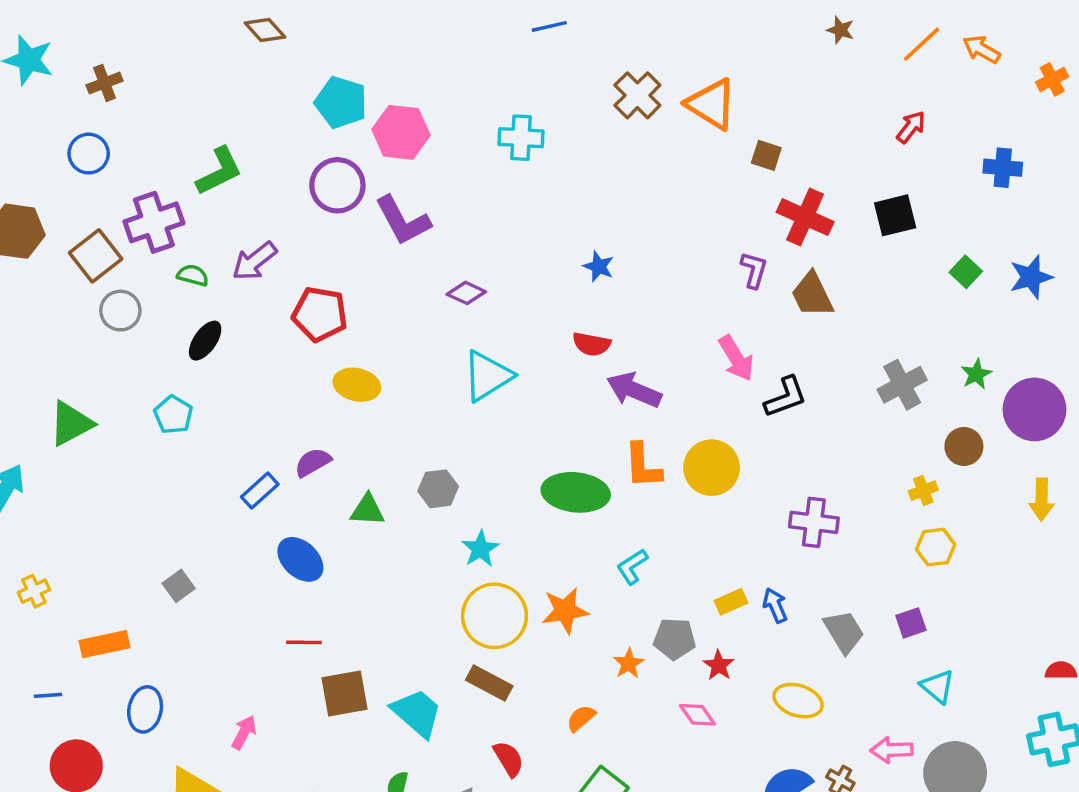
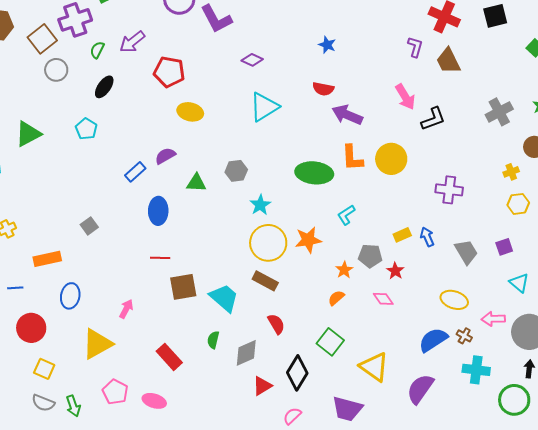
green semicircle: (193, 275) -> (97, 50), turned -78
blue ellipse: (300, 559) -> (158, 211), turned 48
yellow ellipse: (798, 701) -> (454, 300), moved
orange semicircle: (581, 718) -> (336, 298), moved

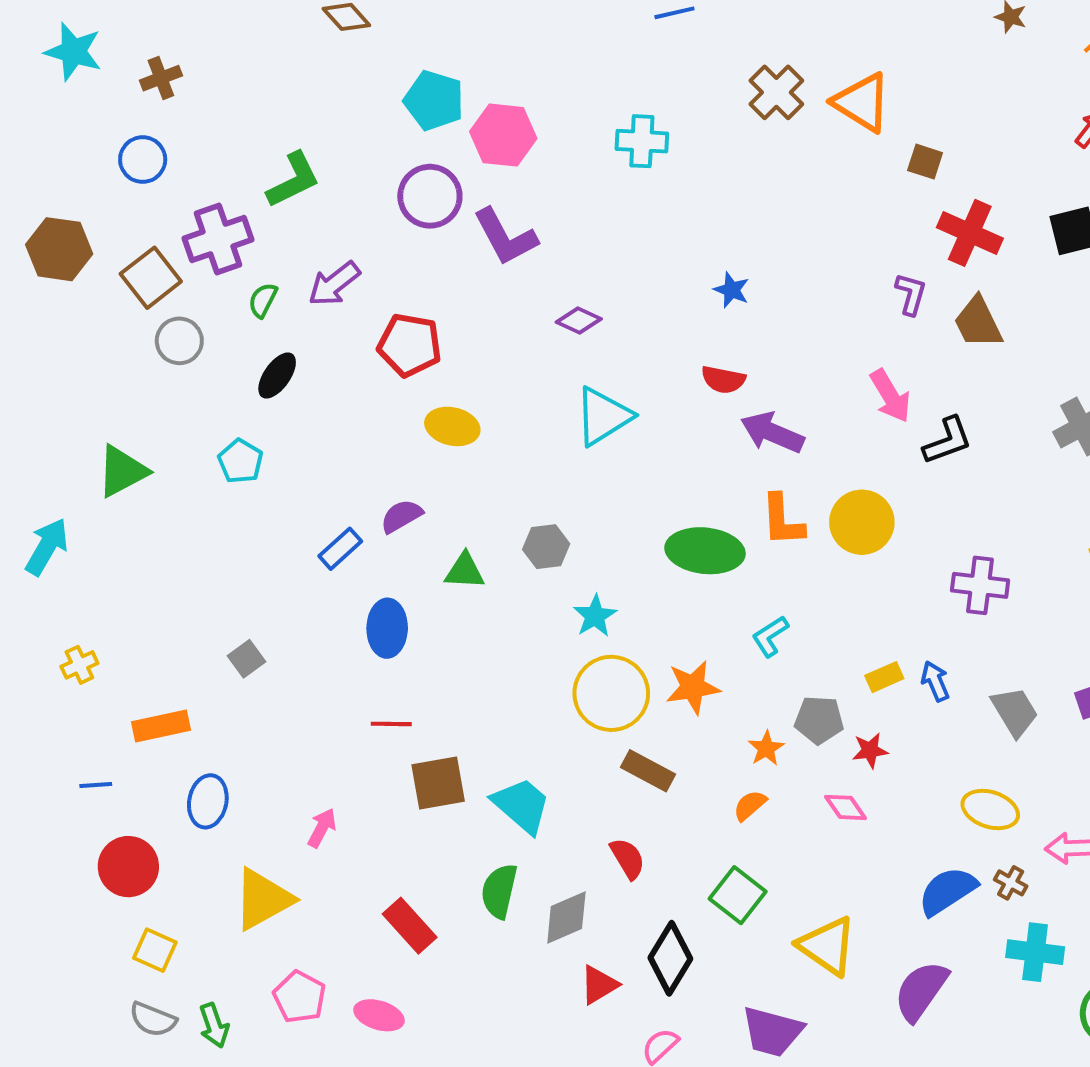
red star: (395, 271) -> (870, 750), turned 30
brown rectangle: (265, 281) -> (648, 771), moved
green semicircle: (213, 340) -> (499, 891), size x1.5

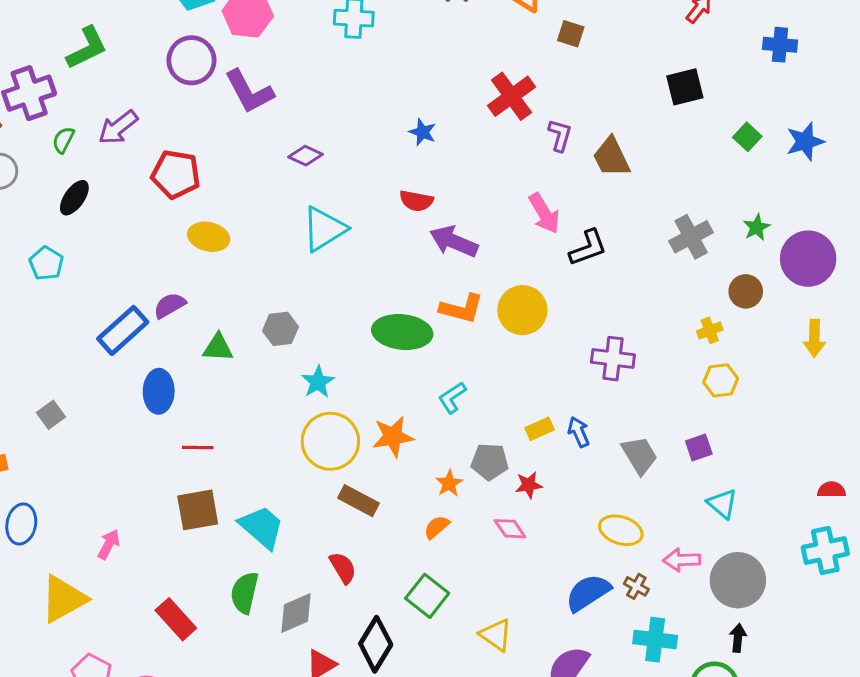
red cross: (970, 233) -> (511, 96), moved, turned 30
orange L-shape: (782, 520) -> (462, 309), turned -72
blue rectangle: (340, 549) -> (123, 330), size x1.5
red line: (391, 724) -> (198, 448), moved
yellow triangle: (827, 946) -> (496, 635), size x0.7

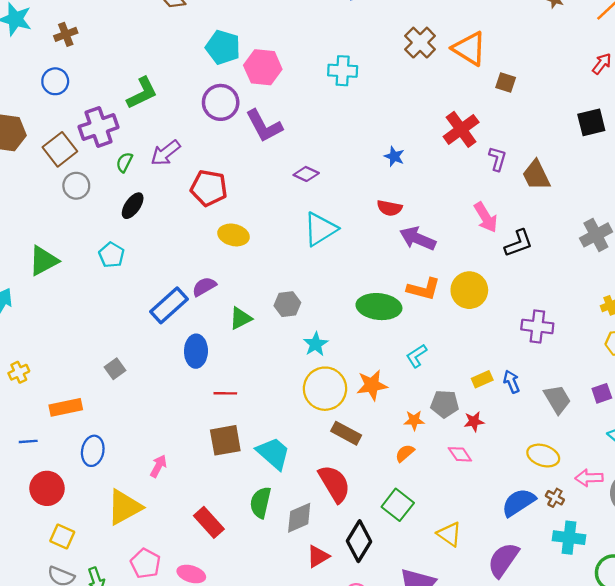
green triangle: (218, 348) -> (241, 318), turned -30
orange star: (449, 483) -> (414, 420), turned 30
red semicircle: (343, 568) -> (334, 484), size x1.6

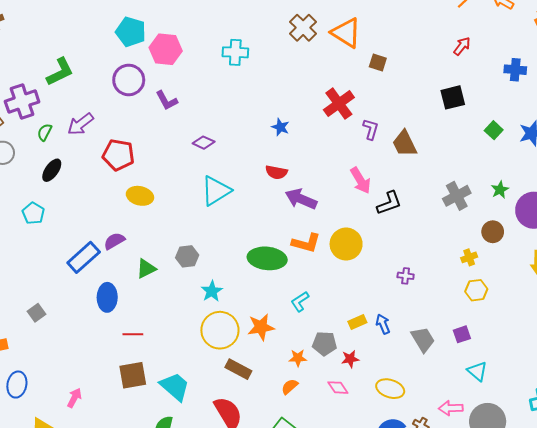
purple L-shape: (264, 126) -> (167, 100), size x0.7
purple cross: (537, 326) -> (406, 276), size x0.6
yellow ellipse: (543, 456) -> (390, 389), moved

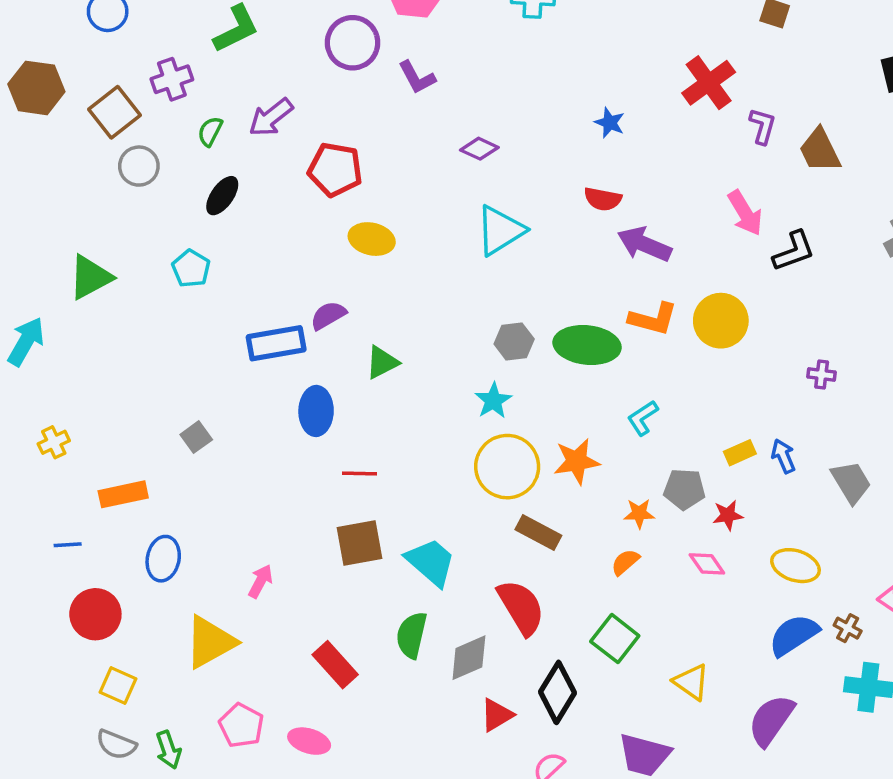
purple cross: (22, 102) -> (172, 79), size x0.7
gray hexagon: (187, 256) -> (514, 342), moved
blue rectangle: (84, 257) -> (276, 343), turned 32

